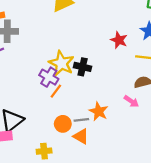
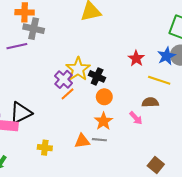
gray line: (81, 120) -> (99, 140), moved
orange circle: (63, 124) -> (104, 97), moved
orange triangle: (81, 136) -> (82, 141), turned -49

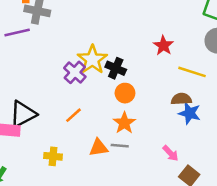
blue star: (166, 56) -> (190, 113), moved, turned -30
orange line: (68, 94) -> (74, 115), moved
pink arrow: (136, 118) -> (171, 153), moved

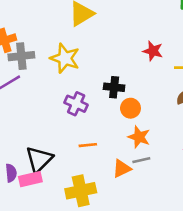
yellow star: (92, 59) -> (65, 58), moved
orange line: (74, 115) -> (88, 145), turned 54
yellow cross: (53, 156) -> (81, 191), size x1.6

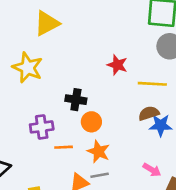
purple cross: (76, 104) -> (42, 127), moved, turned -35
orange line: (88, 145) -> (64, 147), moved

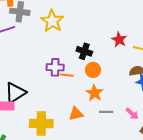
red star: (117, 65) -> (119, 40), moved
orange line: (64, 147) -> (67, 75), moved
gray line: (100, 175) -> (106, 112), moved

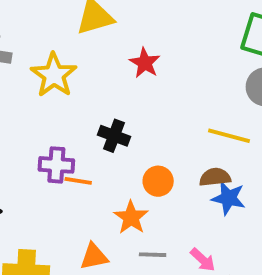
red star: (119, 40) -> (145, 63), moved
orange circle: (93, 70) -> (158, 181), moved

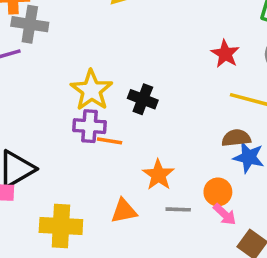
red star: (145, 63) -> (225, 54), moved
yellow star: (54, 75) -> (91, 90), moved
orange circle: (158, 181) -> (218, 192), moved

